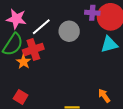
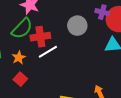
white line: (41, 27) -> (48, 52), moved
orange star: (23, 62) -> (19, 58), moved

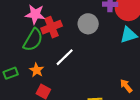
red cross: (40, 37) -> (52, 27), moved

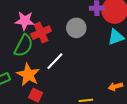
orange star: (37, 70) -> (28, 75), size x1.6
orange arrow: (126, 86) -> (116, 86), turned -64

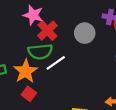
red cross: (41, 33) -> (47, 31), turned -30
green semicircle: (24, 46) -> (40, 52), moved, turned 45

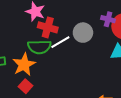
red cross: (47, 31) -> (48, 27), turned -36
white line: (56, 63) -> (60, 42), moved

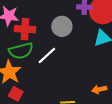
white line: (60, 42) -> (47, 56), moved

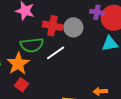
red cross: (25, 29) -> (52, 26), moved

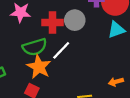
orange star: (18, 64) -> (39, 67), moved

